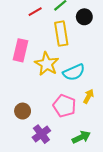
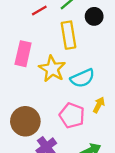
brown circle: (23, 111) -> (25, 121), size x1.6

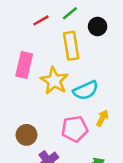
pink pentagon: (72, 115) -> (75, 129), turned -30
brown circle: (25, 121) -> (26, 135), size x0.7

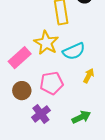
pink rectangle: (24, 65) -> (20, 58), moved, turned 35
pink pentagon: (75, 129) -> (52, 83), moved

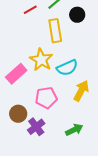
yellow arrow: (89, 76) -> (81, 91), size x1.5
brown circle: (22, 91) -> (18, 114), moved

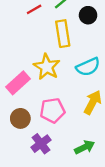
cyan semicircle: (67, 68) -> (88, 67), moved
brown circle: (18, 114) -> (20, 118), moved

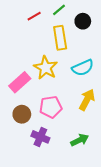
purple cross: (41, 144) -> (40, 137), turned -30

